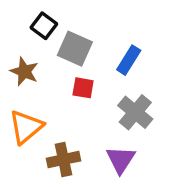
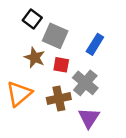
brown star: (24, 71) -> (35, 58), moved
gray cross: (135, 112) -> (85, 83), moved
brown cross: (63, 160) -> (59, 99), moved

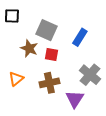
black square: (32, 19) -> (12, 16), moved, turned -35
gray cross: (85, 83) -> (90, 75), moved
orange triangle: (19, 94) -> (16, 79), size x0.7

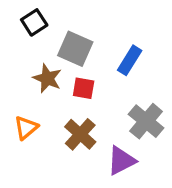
black square: (12, 16) -> (34, 22), moved, turned -35
brown cross: (49, 83) -> (80, 134), turned -36
purple triangle: (75, 99) -> (121, 161), turned 30

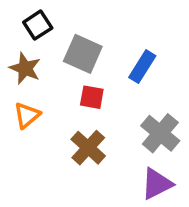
brown star: (47, 78) -> (25, 68), moved
orange triangle: (26, 128) -> (27, 115), moved
purple triangle: (121, 161) -> (157, 184), moved

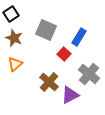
black square: (38, 25) -> (11, 14), moved
red square: (92, 97) -> (64, 54), moved, turned 32
purple triangle: (157, 184) -> (70, 95), moved

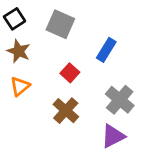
gray square: (46, 30) -> (60, 24), moved
red square: (64, 54) -> (70, 73), moved
purple triangle: (70, 95) -> (113, 136), moved

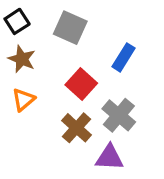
red square: (70, 73) -> (81, 84), size x1.4
gray cross: (120, 100) -> (119, 115), moved
purple triangle: (113, 136) -> (109, 158), moved, turned 30

